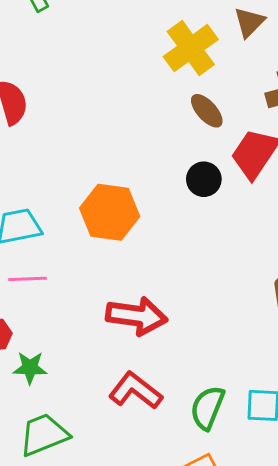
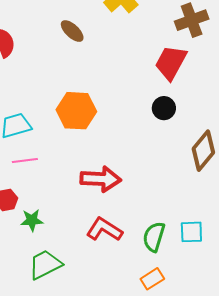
brown ellipse: (207, 111) -> (72, 31), moved
black circle: (204, 179) -> (164, 108), moved

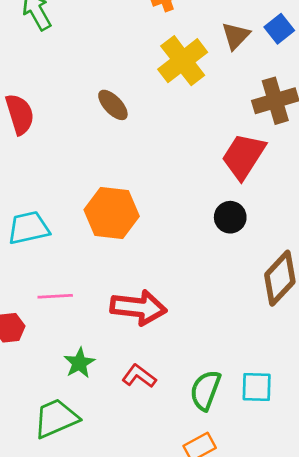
pink line: (25, 160) -> (55, 296), moved
green star: (32, 220) -> (79, 363), moved, turned -30
red L-shape: (104, 229) -> (139, 376), size x0.7

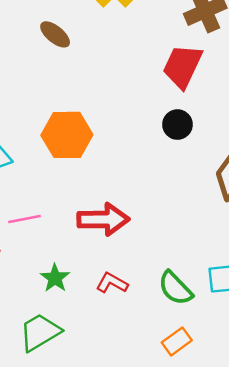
green semicircle: (205, 390) -> (175, 288), turned -57

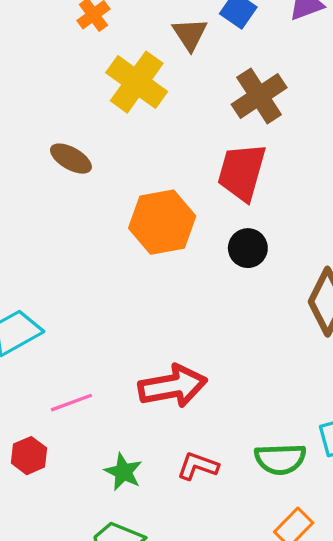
orange hexagon: (67, 135) -> (162, 222), moved
green semicircle: (175, 288) -> (280, 459), turned -39

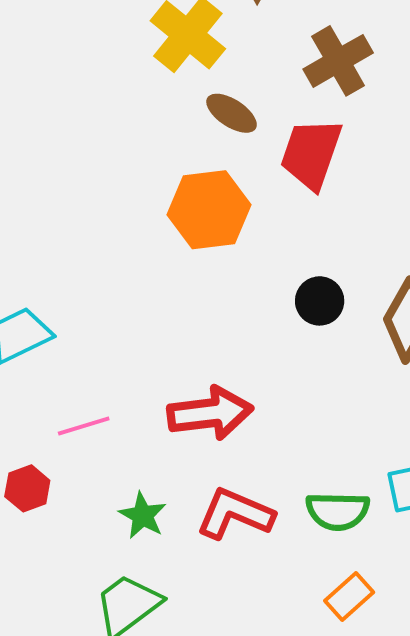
brown ellipse: (71, 159) -> (232, 113), moved
black circle: (248, 248) -> (320, 301), moved
red L-shape: (198, 466) -> (235, 514), size x1.5

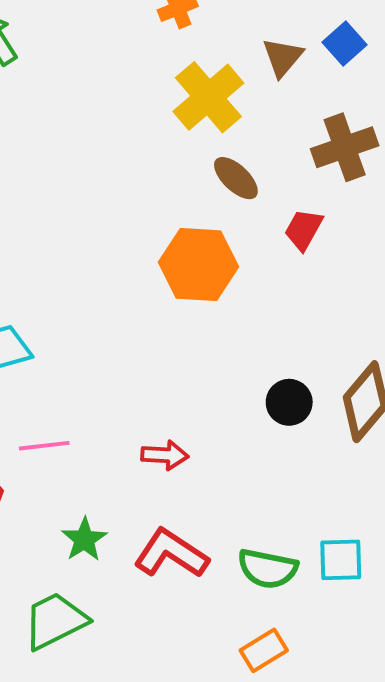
red trapezoid: (311, 154) -> (304, 229), size x0.6
black circle: (320, 301) -> (289, 402), moved
red arrow: (210, 413) -> (165, 455), size x0.6

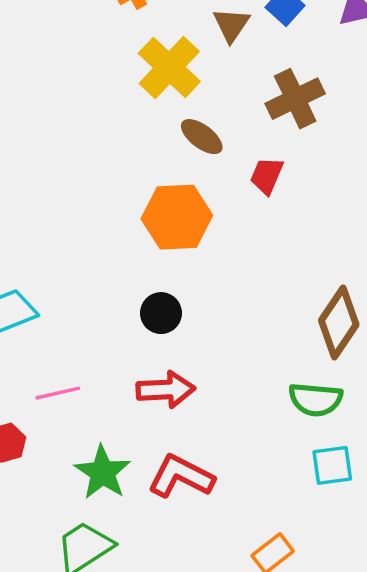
black circle: (289, 402) -> (161, 313), moved
red arrow: (165, 455) -> (166, 390), size x1.4
green star: (84, 540) -> (103, 472), size x1.4
green semicircle: (268, 569) -> (316, 399), moved

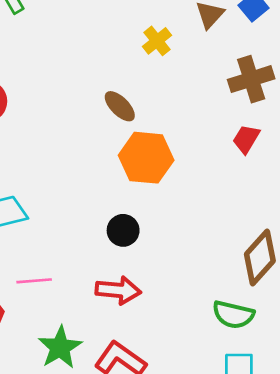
yellow cross: (169, 67) -> (157, 41), size x0.6
brown ellipse: (202, 137) -> (120, 106), moved
red trapezoid: (267, 176) -> (246, 139), moved

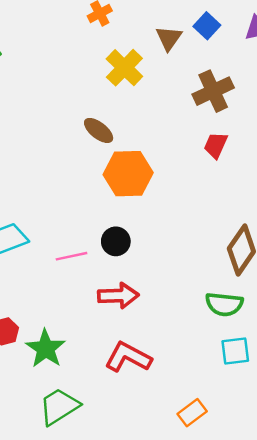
yellow cross: (157, 41) -> (124, 68), size x1.4
pink line: (34, 281) -> (71, 256), moved
green star: (60, 347) -> (46, 349), moved

